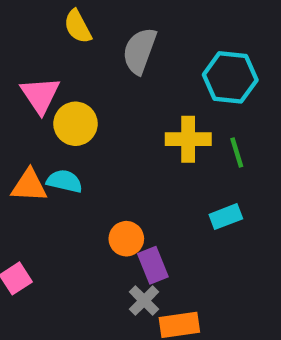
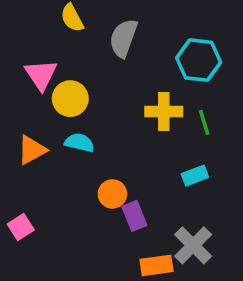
cyan semicircle: (64, 181) -> (79, 143), moved
orange triangle: (29, 186) -> (32, 150), turned -32
gray cross: (144, 301) -> (193, 245), moved, size x1.5

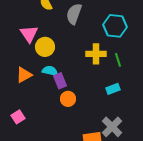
purple rectangle: (134, 216) -> (60, 81), moved

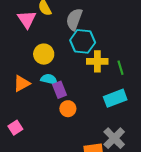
cyan hexagon: (115, 26) -> (83, 41), moved
pink triangle: (29, 34) -> (27, 19), moved
cyan rectangle: (113, 89) -> (115, 98), size x1.5

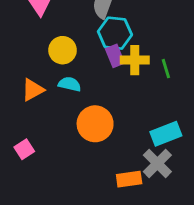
purple rectangle: (59, 90) -> (115, 56), moved
cyan rectangle: (115, 98) -> (166, 134), moved
orange circle: (68, 109) -> (95, 124), size x1.6

